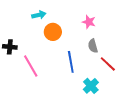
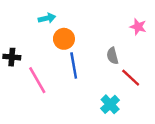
pink star: (89, 22) -> (138, 27), moved
blue line: (71, 62) -> (74, 66), moved

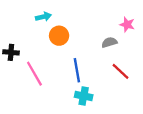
gray semicircle: (112, 56) -> (109, 42), moved, turned 88
blue line: (74, 66) -> (77, 70), moved
cyan cross: (110, 104) -> (84, 96), moved, turned -36

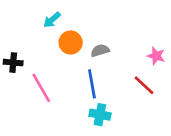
cyan arrow: (43, 17) -> (52, 20), turned 152
pink star: (127, 24) -> (156, 56), moved
gray semicircle: (109, 42) -> (100, 51), moved

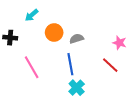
cyan arrow: (52, 20) -> (32, 15), moved
black cross: (13, 63) -> (10, 38), moved
cyan cross: (100, 115) -> (77, 88), turned 35

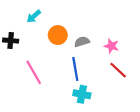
pink star: (119, 43) -> (111, 46), moved
cyan cross: (77, 88) -> (82, 94), turned -35

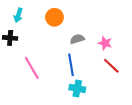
cyan arrow: (34, 16) -> (18, 15), moved, turned -32
orange circle: (58, 35) -> (54, 17), moved

